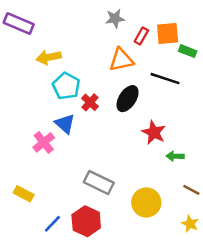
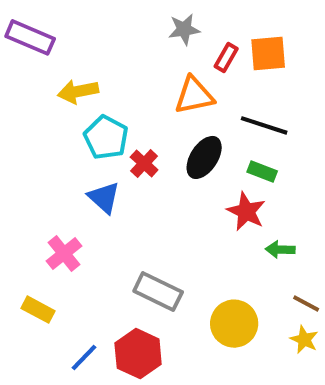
green rectangle: (188, 51) -> (262, 171), moved
pink cross: (44, 142) -> (64, 254), moved
yellow star: (190, 224) -> (304, 340), moved

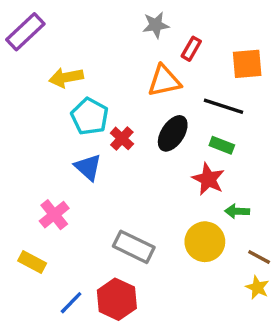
purple rectangle: (30, 37) -> (25, 32), turned -66
orange square: (268, 53) -> (247, 64), moved
yellow circle: (234, 324) -> (205, 242), moved

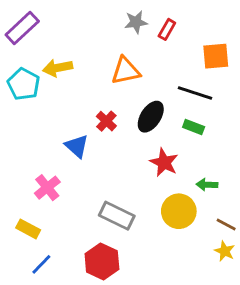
red rectangle: (191, 49) -> (167, 29), moved
orange triangle: (164, 81) -> (126, 71), moved
cyan pentagon: (90, 116) -> (24, 84), moved
red star: (208, 179) -> (164, 162), moved
blue line: (71, 303) -> (41, 264), moved

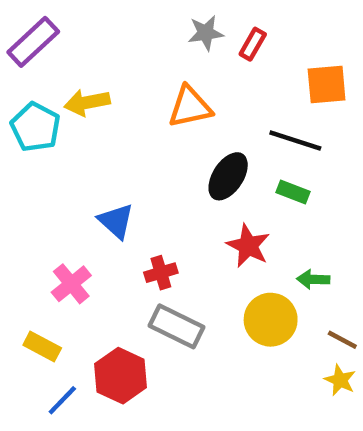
red cross: (106, 121) -> (161, 273), moved, turned 30
red hexagon: (102, 261) -> (121, 376), moved

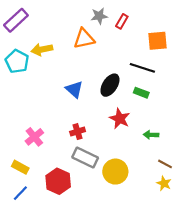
orange triangle: (190, 107) -> (84, 39), moved
blue triangle: (116, 221) -> (74, 89), moved
yellow circle: (271, 320) -> (115, 172), moved
blue line: (62, 400) -> (20, 193), moved

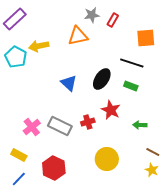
red cross: (78, 132) -> (88, 122), moved
gray rectangle: (85, 157) -> (60, 126), moved

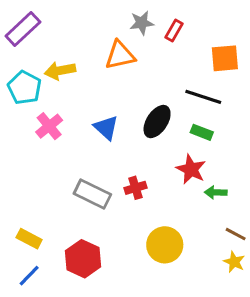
red star: (111, 110) -> (191, 169), moved
pink cross: (32, 127) -> (49, 126), moved

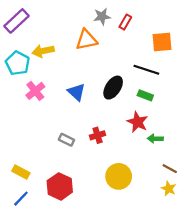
gray rectangle: (92, 194) -> (66, 140), size x0.6

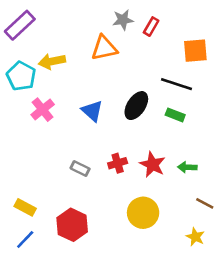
red star: (138, 122) -> (152, 164), moved
yellow star: (169, 189) -> (195, 237), moved

